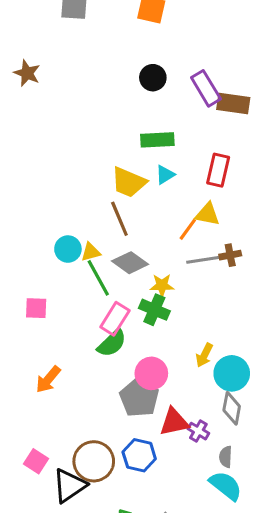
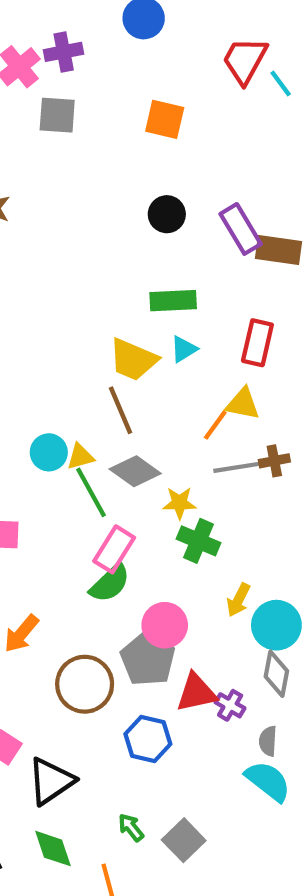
green cross: (154, 310) -> (198, 541), moved
brown circle: (94, 461) -> (85, 684), moved

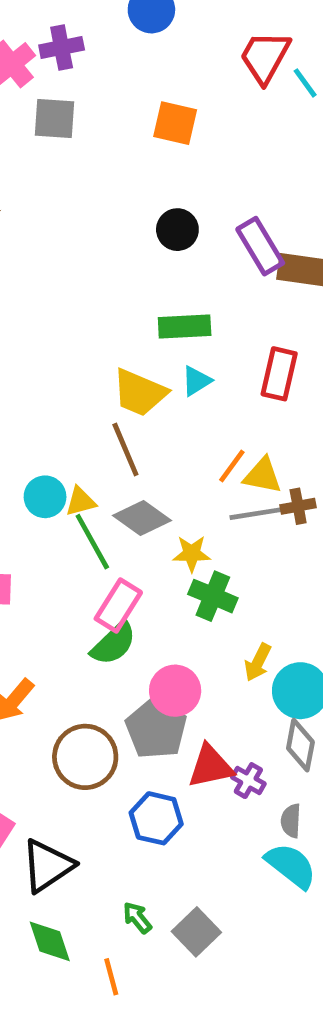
yellow triangle: (243, 404) -> (263, 475), moved

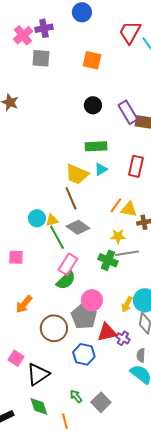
gray line: (258, 513) -> (127, 253), moved
yellow star: (192, 554) -> (118, 236), moved
yellow arrow: (258, 662) -> (127, 304), moved

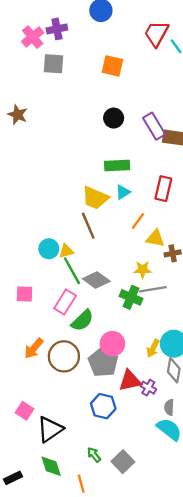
orange line: (116, 205) -> (138, 221), moved
gray diamond: (78, 227) -> (96, 280), moved
pink rectangle: (68, 264) -> (65, 302), moved
brown circle: (54, 328) -> (64, 356), moved

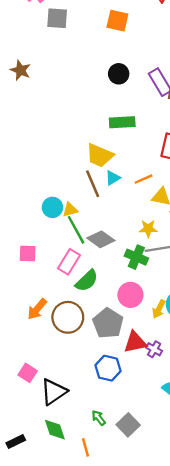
cyan triangle: (123, 192) -> (113, 178), moved
orange line: (138, 221) -> (143, 179), turned 30
pink circle: (112, 344) -> (130, 295), moved

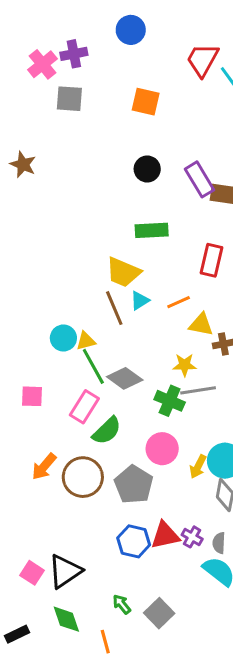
red triangle: (135, 342) -> (165, 535), moved
purple cross: (154, 349) -> (192, 537), moved
pink square: (28, 373) -> (32, 573), moved

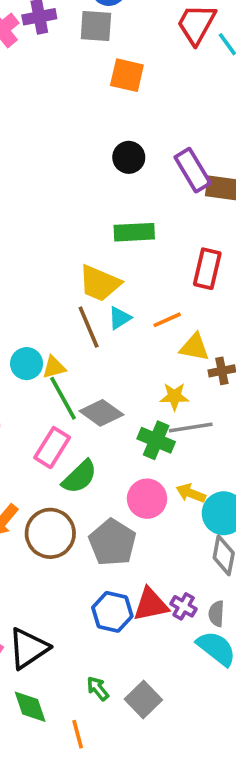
gray square: (69, 99) -> (96, 26), moved
yellow arrow: (198, 467) -> (191, 493), moved, turned 85

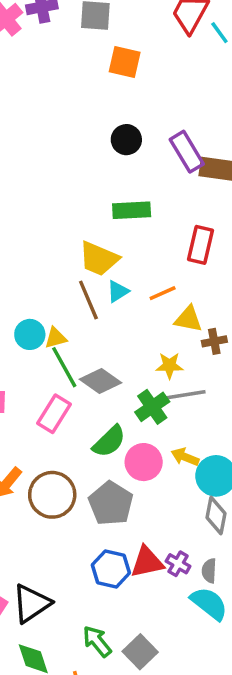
green cross: (156, 440) -> (152, 407), turned 32
green semicircle: (79, 477) -> (109, 441), moved
green arrow: (98, 689) -> (97, 641), size x1.4

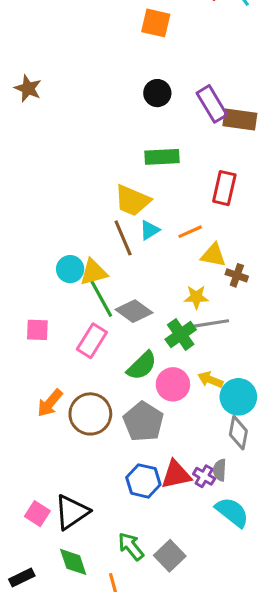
yellow triangle: (56, 338) -> (93, 272), size x1.4
brown cross: (214, 341) -> (237, 275), turned 30
gray semicircle: (209, 571) -> (220, 470), moved

